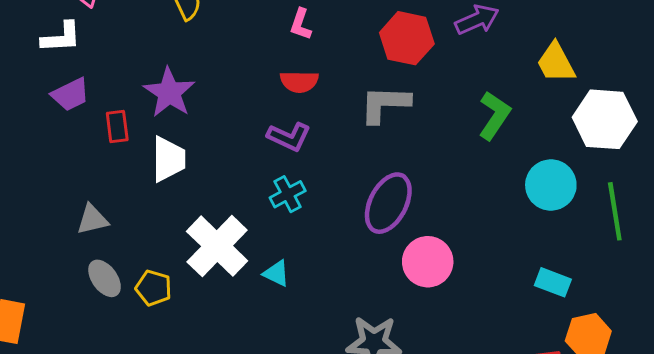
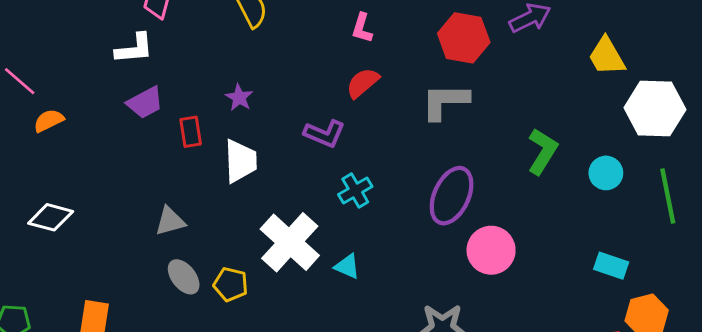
red semicircle: (299, 82) -> (363, 83), turned 141
purple star: (169, 92) -> (239, 98), size x0.6
green L-shape: (494, 115) -> (542, 151), moved
purple L-shape: (289, 137) -> (325, 134), moved
cyan circle: (551, 185) -> (606, 173), size x0.7

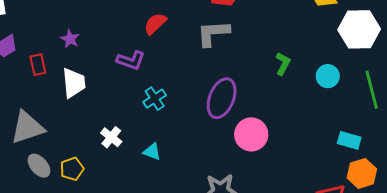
green L-shape: (542, 151) -> (283, 64), size x0.7
gray triangle: (170, 221) -> (27, 128), size x1.6
white cross: (290, 242) -> (111, 137), size x0.5
cyan rectangle: (611, 266) -> (349, 140), moved
yellow pentagon: (231, 284) -> (72, 169), turned -30

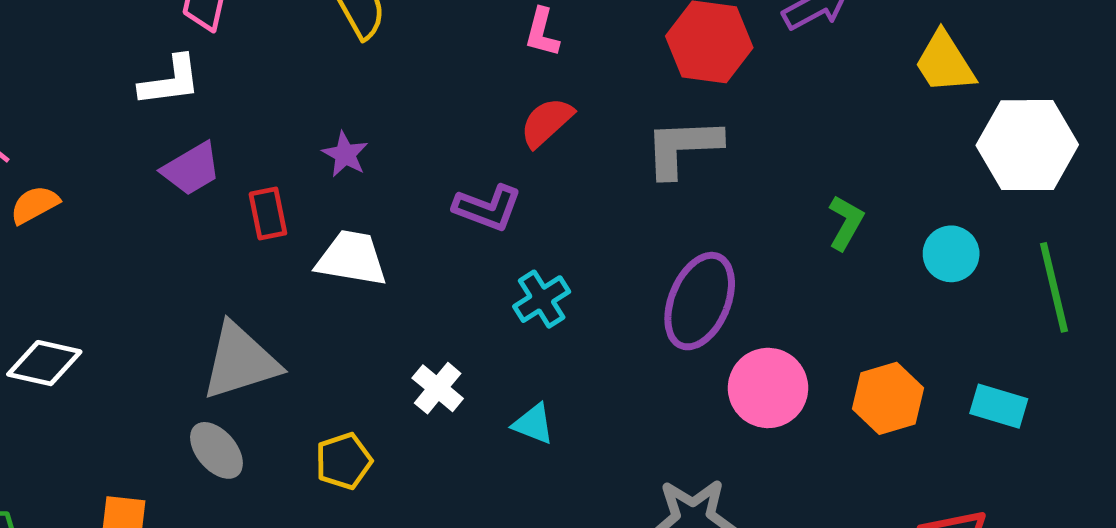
white trapezoid: (74, 83) -> (352, 258), turned -76
gray ellipse: (39, 166) -> (216, 450), moved
orange hexagon: (362, 173) -> (888, 398), moved

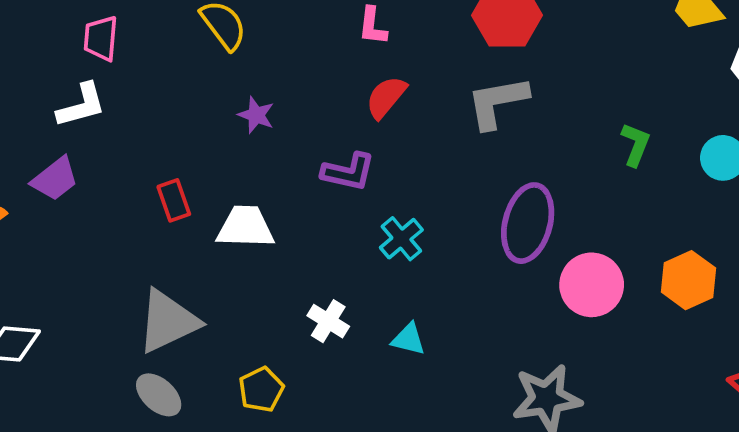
purple star: (345, 154) -> (256, 115), moved
purple trapezoid: (191, 169) -> (55, 179), moved

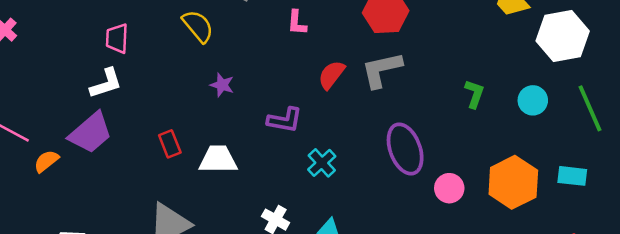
red semicircle: (386, 97) -> (331, 75), moved
purple trapezoid: (55, 179) -> (90, 133), size x1.4
purple ellipse: (528, 223) -> (405, 149), turned -33
orange hexagon: (688, 280) -> (513, 182), size x1.4
pink circle: (592, 285) -> (449, 188), size x0.7

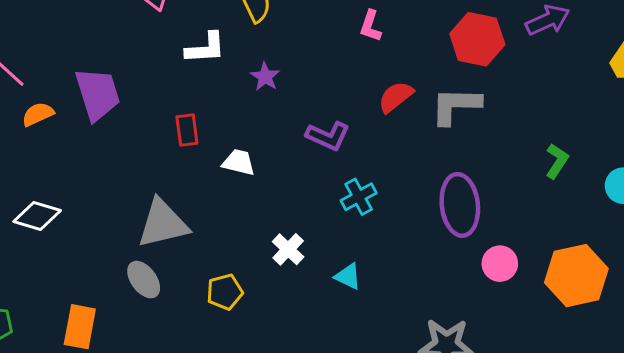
white L-shape: (106, 83) -> (206, 48), moved
purple trapezoid: (90, 133) -> (98, 94), turned -81
white trapezoid: (218, 159) -> (239, 162), size x0.7

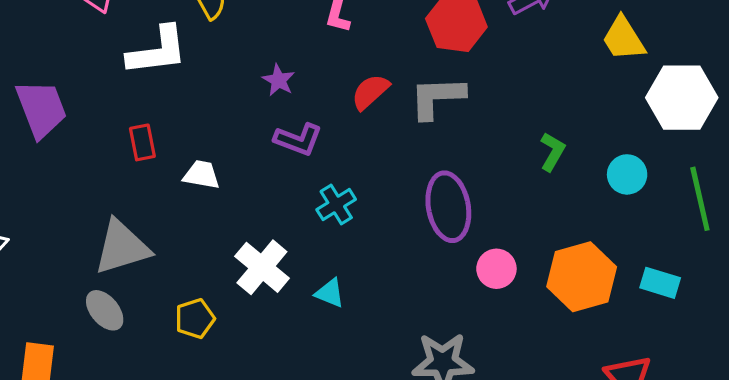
white L-shape: (206, 48) -> (157, 51), size x1.4
purple star: (265, 77) -> (279, 80), moved
white cross: (288, 249) -> (262, 267), size x1.5

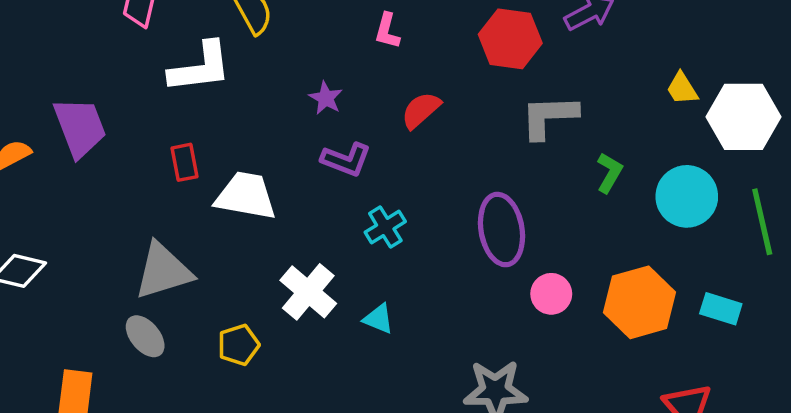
yellow trapezoid: (623, 39) -> (682, 89), moved, size x0.7
gray L-shape: (437, 97) -> (549, 117), moved
cyan circle: (627, 174) -> (687, 196), size x1.5
white trapezoid: (202, 175) -> (246, 196), size x1.6

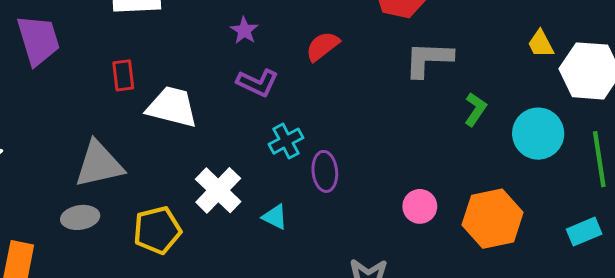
purple ellipse: (502, 230) -> (325, 171), moved, size x0.7
cyan rectangle: (721, 309) -> (584, 232), moved, turned -44
gray ellipse: (145, 336) -> (80, 217), turned -63
yellow pentagon: (239, 345) -> (157, 230), size x1.4

